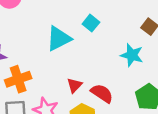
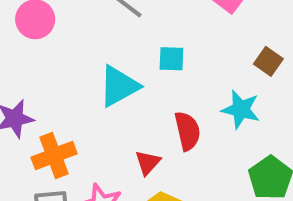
cyan square: (91, 23) -> (171, 59), turned -35
red semicircle: (102, 93) -> (187, 131), moved, turned 45

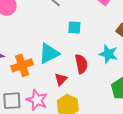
cyan triangle: (119, 86) -> (49, 53), moved
orange cross: (54, 155) -> (22, 65), moved

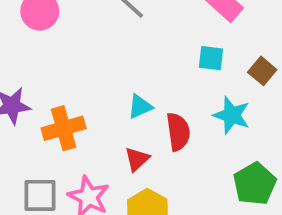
cyan square: (74, 28) -> (211, 58), moved
cyan triangle: (49, 53) -> (140, 107), moved, size x0.6

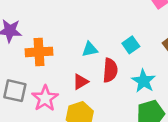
cyan square: (211, 58) -> (131, 45), moved, turned 35
cyan star: (232, 115) -> (144, 81), moved

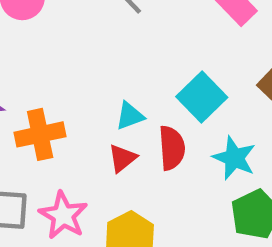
cyan square: (131, 45) -> (202, 97), size x1.5
red triangle: (81, 82) -> (122, 158), moved

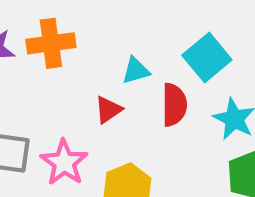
orange cross: (40, 134) -> (51, 43), moved
red triangle: (122, 158) -> (108, 110), moved

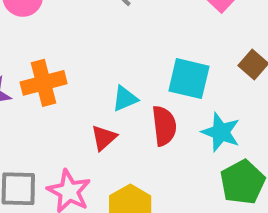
cyan square: (207, 58) -> (189, 79), turned -30

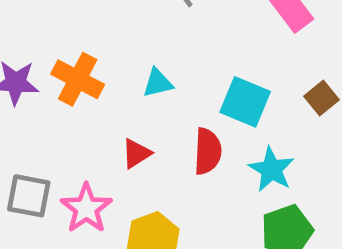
orange cross: (44, 83) -> (78, 79), turned 33
cyan triangle: (125, 99) -> (158, 83), moved

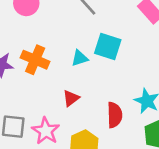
cyan square: (245, 102) -> (108, 47), moved
red semicircle: (208, 151) -> (115, 115), moved

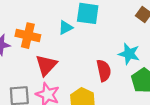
red triangle: (71, 98) -> (46, 65), moved, size x1.5

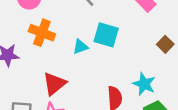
orange cross: (28, 36) -> (42, 33), moved

